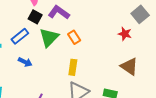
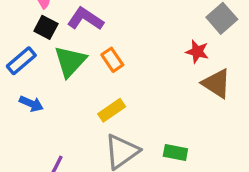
brown triangle: (129, 66) -> (216, 84), moved
yellow rectangle: (73, 67) -> (112, 110), turned 49

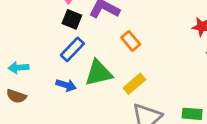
blue rectangle: (21, 61) -> (72, 49), moved
green triangle: (70, 61) -> (99, 73), moved, turned 40

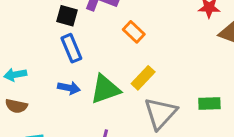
blue rectangle: (72, 49) -> (71, 48), turned -60
green triangle: (99, 73) -> (105, 89), moved

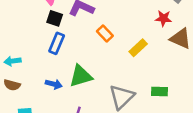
blue rectangle: (71, 48) -> (57, 43), turned 42
yellow rectangle: (143, 78) -> (138, 48), moved
blue arrow: (69, 88) -> (54, 84), moved

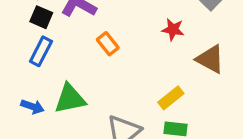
red star: (163, 18) -> (173, 29), moved
yellow rectangle: (138, 48) -> (171, 98), moved

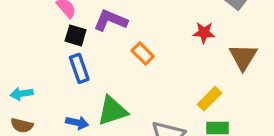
blue rectangle: (41, 51) -> (79, 68), turned -40
brown triangle: (210, 59) -> (243, 57), turned 40

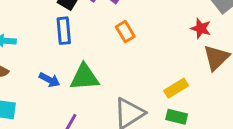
red star: (204, 33) -> (201, 28), moved

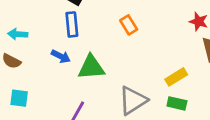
blue arrow: (50, 80) -> (61, 56), moved

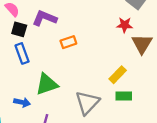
orange rectangle: (129, 25) -> (68, 42), turned -63
blue arrow: (61, 56) -> (22, 102), moved

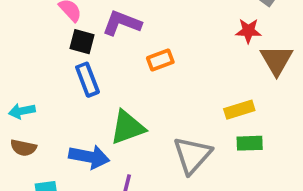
yellow rectangle: (118, 75) -> (239, 110), turned 30
blue arrow: (22, 102) -> (89, 157), size x1.5

